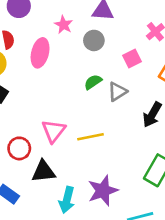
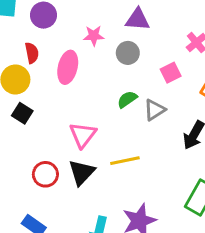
pink star: (64, 25) -> (94, 36), turned -30
pink triangle: (54, 131) -> (83, 135), moved
black triangle: (43, 171) -> (82, 172), moved, turned -40

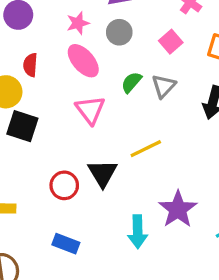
red semicircle: (32, 53) -> (30, 65), moved, turned -150
pink ellipse: (68, 67) -> (83, 61), moved, turned -40
black square: (22, 113) -> (22, 126), size x1.4
pink triangle: (83, 135) -> (90, 110), moved

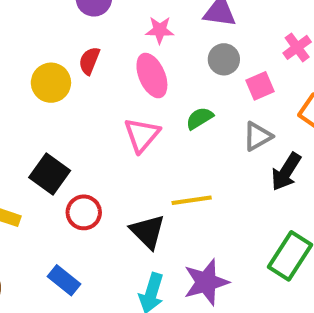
gray circle: (119, 32) -> (224, 59), moved
gray triangle: (164, 86) -> (258, 136), moved
black square: (22, 126) -> (50, 174), moved
black triangle: (103, 173) -> (148, 231), moved, turned -32

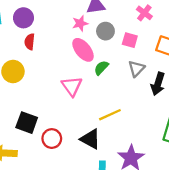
pink star: (160, 30) -> (80, 23), moved
red semicircle: (89, 61) -> (30, 42), moved
pink ellipse: (152, 76) -> (83, 50), moved
pink square: (260, 86) -> (130, 40), turned -35

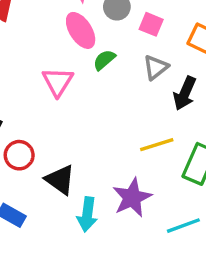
yellow line: (110, 115) -> (157, 145), moved
black triangle: (90, 139) -> (60, 180), moved

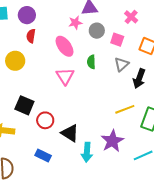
pink ellipse: (81, 30) -> (65, 46), moved
green semicircle: (104, 60) -> (91, 62), turned -48

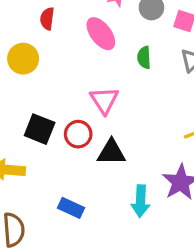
pink triangle: (65, 76) -> (104, 100), moved
red circle: (45, 120) -> (78, 134), moved
black triangle: (70, 133) -> (111, 152), moved, turned -30

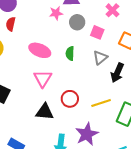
pink ellipse: (101, 34) -> (40, 50), moved, turned -35
red circle: (78, 134) -> (70, 99), moved

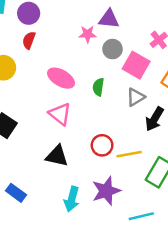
pink square: (97, 32) -> (136, 65), size x1.5
pink triangle: (43, 79) -> (60, 114), turned -30
red circle: (70, 99) -> (102, 145), moved

